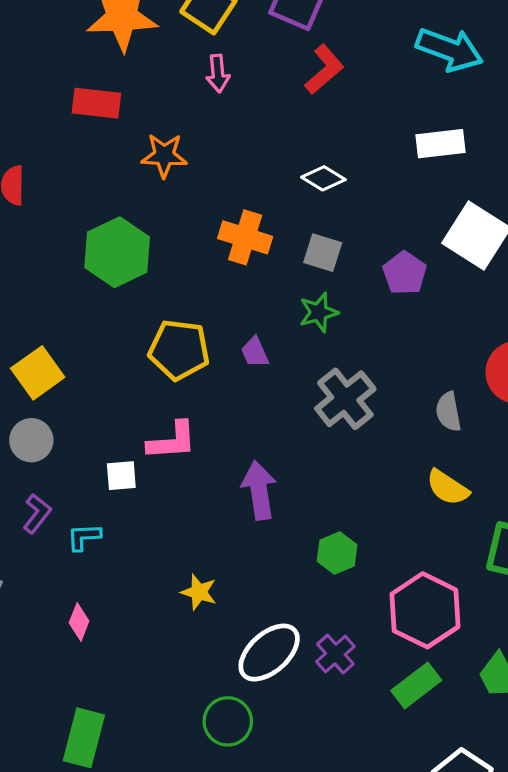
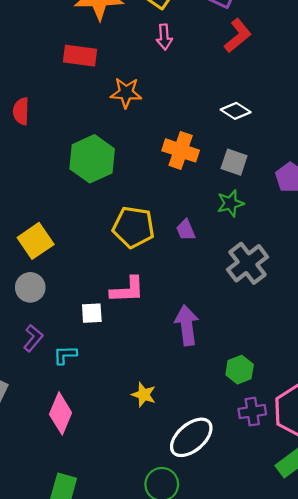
pink diamond: (79, 622) -> (61, 413), size x1.6
purple cross: (335, 654) -> (252, 412), moved, turned 32

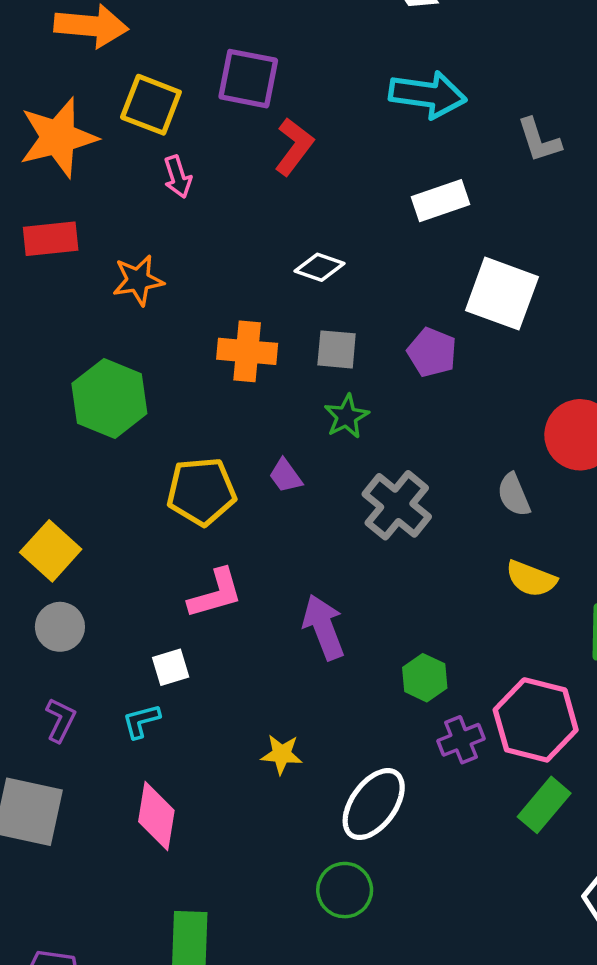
white square: (92, 313) -> (171, 667), moved
purple L-shape: (33, 338) -> (60, 720), moved

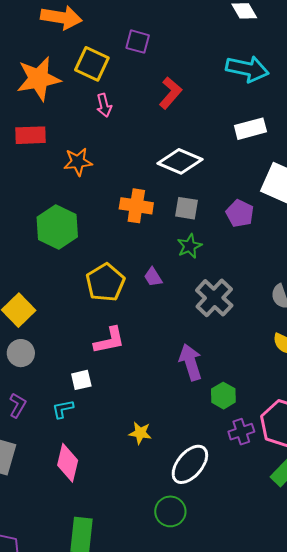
purple square: (248, 79) -> (138, 42), moved, size x0.7
white diamond: (319, 267) -> (180, 161), size x1.6
yellow pentagon: (201, 491) -> (105, 283), turned -30
purple arrow: (324, 627) -> (191, 362), moved

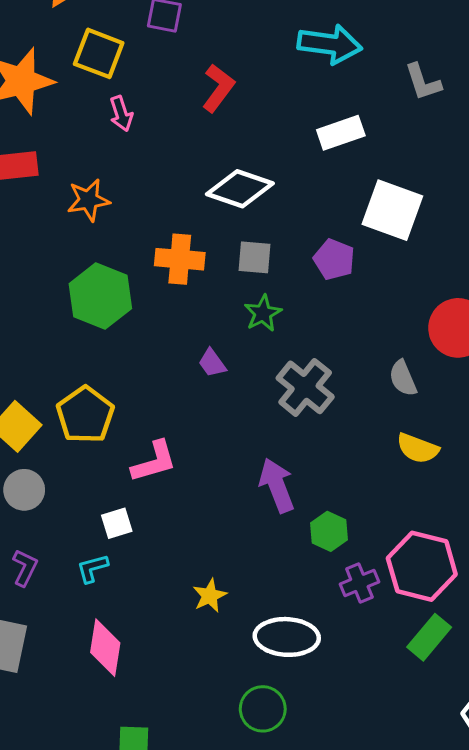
green hexagon: (57, 227) -> (100, 296), moved
yellow pentagon: (105, 283) -> (85, 415), moved
yellow star: (140, 433) -> (210, 596), turned -30
white ellipse: (190, 464) -> (287, 637), turned 57

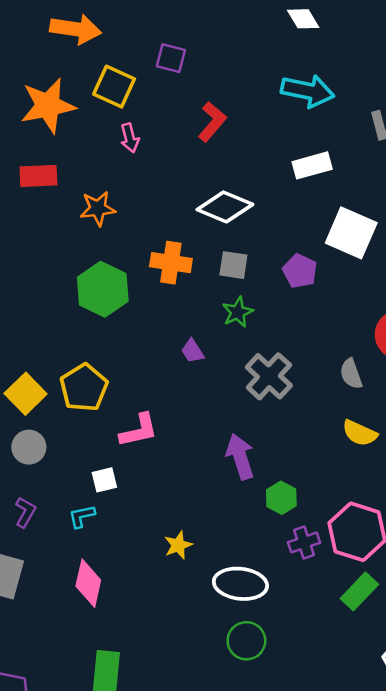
green circle: (263, 709) -> (246, 641), moved

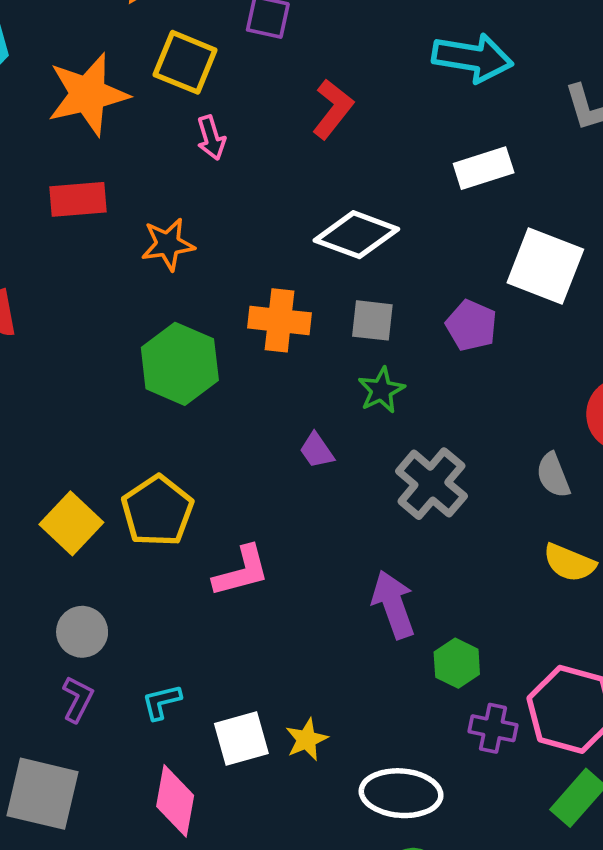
gray circle: (29, 447) -> (82, 632), moved
white square: (104, 480) -> (241, 739), moved, size x1.4
purple cross: (304, 542) -> (493, 728), turned 32

